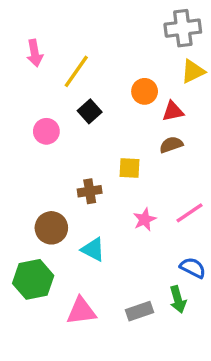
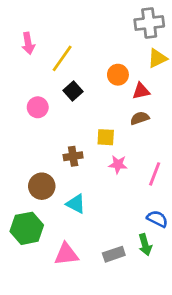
pink line: (189, 213) -> (155, 174), turned -35
pink star: (145, 220) -> (118, 164), moved, turned 30

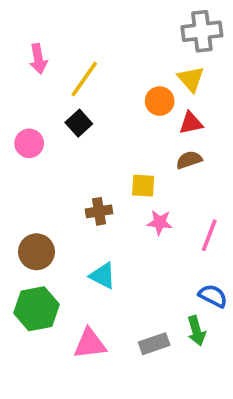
yellow triangle: (157, 58) -> (191, 79), moved, turned -45
black square: (73, 91) -> (79, 123), moved
pink circle: (38, 107) -> (29, 143), moved
brown circle: (42, 186) -> (37, 252), moved

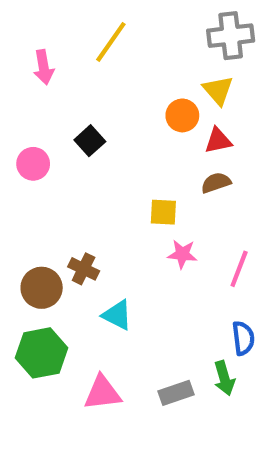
yellow line: (84, 79) -> (111, 42), moved
brown cross: (99, 211) -> (84, 269), moved, turned 35
blue semicircle: (213, 296) -> (243, 338), turned 56

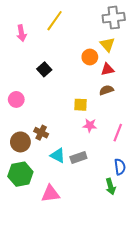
pink circle: (33, 164) -> (16, 99), moved
gray rectangle: (176, 393) -> (78, 158), moved

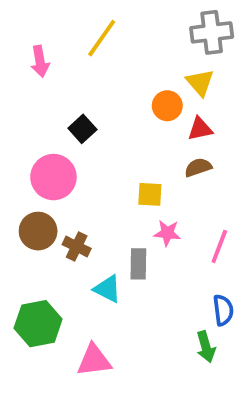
pink circle: (16, 99) -> (53, 177), moved, size x1.5
brown circle: (20, 142) -> (38, 231), moved
gray rectangle: (78, 158) -> (138, 264), moved, turned -70

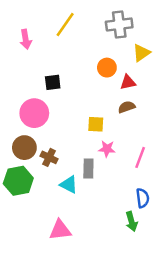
gray cross: (212, 32) -> (119, 24), moved
yellow triangle: (200, 83) -> (141, 53), moved, turned 36
black square: (82, 129) -> (53, 82), turned 35
green hexagon: (38, 324) -> (18, 181), moved

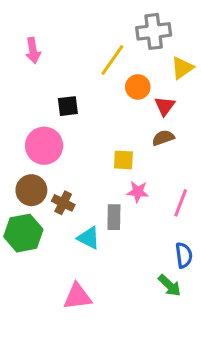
yellow line: (65, 24) -> (112, 60), moved
red triangle: (128, 82) -> (165, 106), turned -42
green arrow: (132, 221) -> (170, 285), turned -30

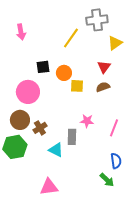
orange circle: (138, 87) -> (64, 73), moved
yellow square: (123, 160) -> (77, 86), moved
brown cross: (63, 203) -> (40, 128), turned 32

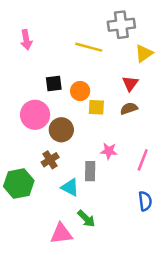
yellow line: (71, 38) -> (89, 47), turned 70
brown circle: (20, 120) -> (61, 130), moved
green arrow: (107, 180) -> (86, 219), moved

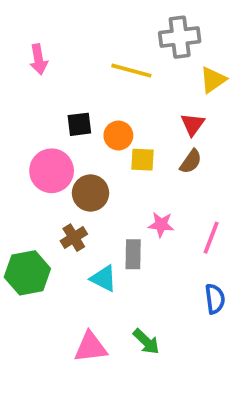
brown semicircle: (129, 109) -> (191, 161), turned 144
green arrow: (86, 219) -> (146, 342), moved

